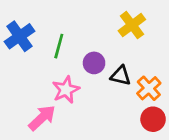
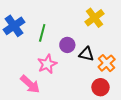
pink arrow: (42, 118) -> (30, 84), turned 85
red circle: (153, 119) -> (100, 87), moved

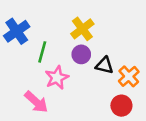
yellow cross: (94, 18) -> (82, 29), moved
green line: (42, 33) -> (42, 52), moved

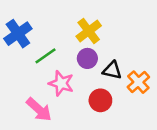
green line: (42, 52) -> (45, 56), turned 40
pink star: (57, 78) -> (61, 83), turned -30
red circle: (121, 106) -> (100, 100), moved

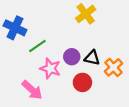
yellow cross: (89, 31) -> (86, 14), moved
blue cross: (18, 34) -> (15, 28), turned -30
purple circle: (87, 58) -> (72, 57), moved

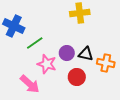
yellow cross: (86, 14) -> (80, 13), turned 30
orange cross: (113, 67) -> (106, 63), turned -36

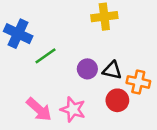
pink star: (47, 64) -> (73, 109), moved
red circle: (77, 77) -> (117, 100), moved

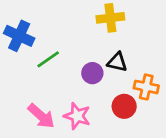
black triangle: (112, 70) -> (117, 62), moved

